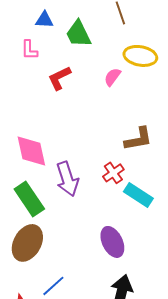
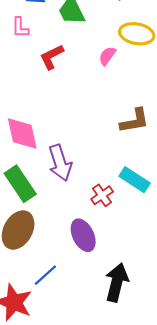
red cross: (113, 173) -> (102, 195), moved
purple ellipse: (112, 242) -> (83, 235), moved

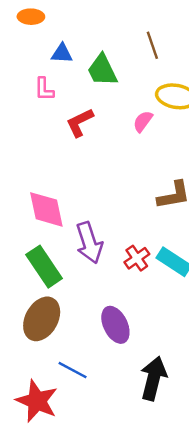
red cross: (102, 195) -> (137, 258), moved
blue line: (45, 275) -> (73, 370), turned 70

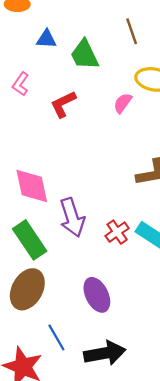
pink L-shape: (44, 89) -> (21, 84), moved, turned 35
blue line: (73, 370) -> (56, 338), turned 32
black arrow: (153, 378) -> (105, 353), moved, turned 66

